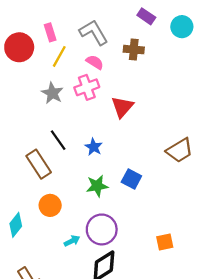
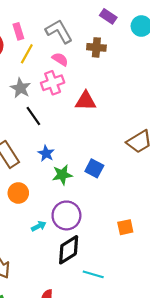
red triangle: (122, 107) -> (86, 101), turned 50
black line: (58, 140) -> (33, 116), moved
blue star: (94, 147) -> (46, 153), moved

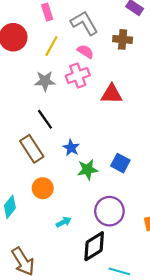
pink rectangle: (18, 31) -> (47, 12), moved
gray star: (20, 88) -> (45, 81), turned -30
black line: (33, 116) -> (45, 119), moved
purple circle: (66, 215) -> (109, 211), moved

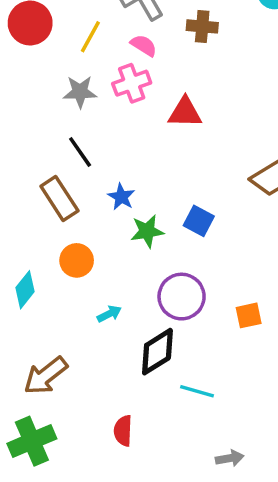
brown arrow: (23, 261) -> (46, 376), turned 84

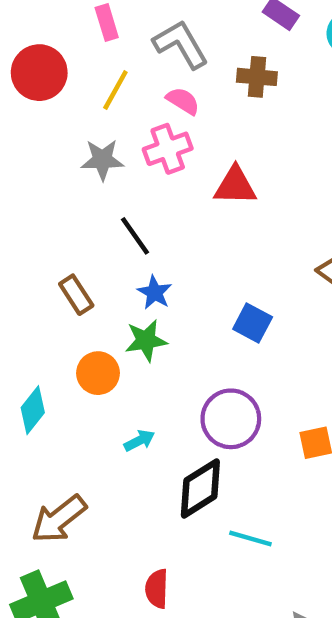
black line: (80, 152) -> (135, 236), moved
brown rectangle: (59, 198) -> (76, 295), size x0.7
green star: (147, 231) -> (146, 340), moved

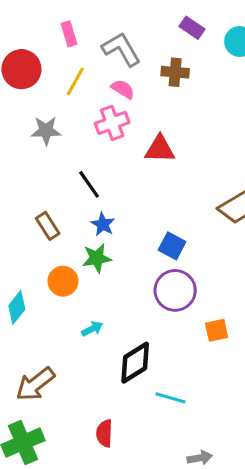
gray star: (102, 160) -> (46, 131), moved
purple circle: (231, 419) -> (175, 290), moved

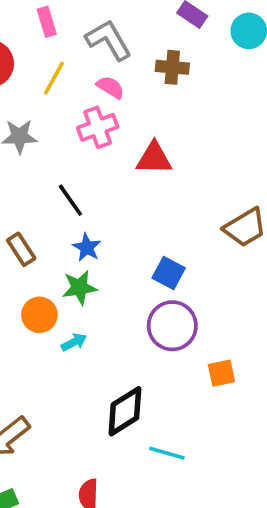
cyan arrow: (92, 329) -> (74, 342), moved

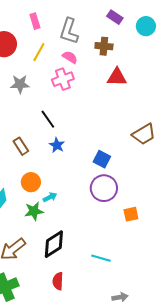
gray L-shape: (109, 40) -> (69, 31), turned -132
red triangle: (154, 158) -> (117, 77), moved
green star: (79, 288) -> (34, 211), moved
black diamond: (125, 411) -> (54, 244), moved

